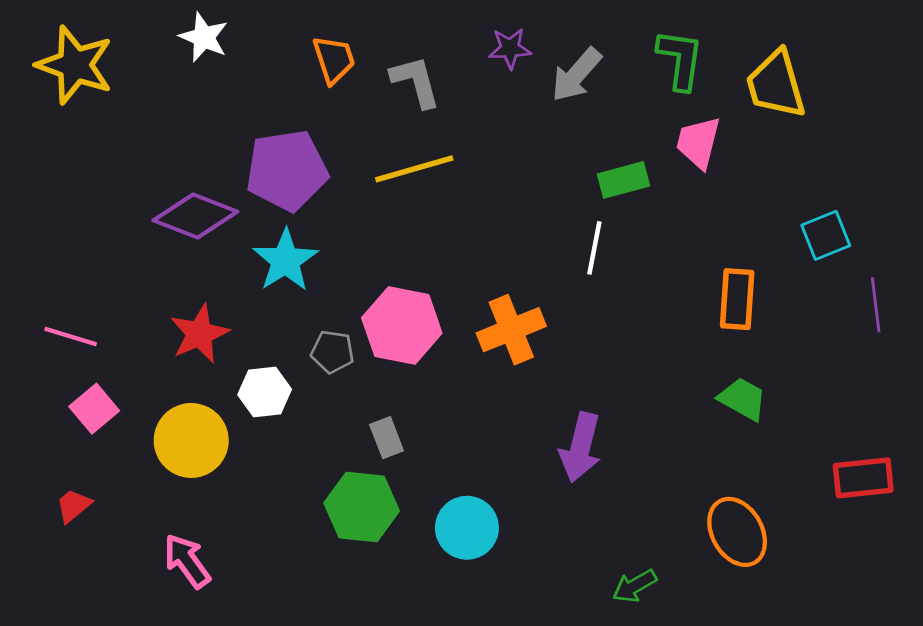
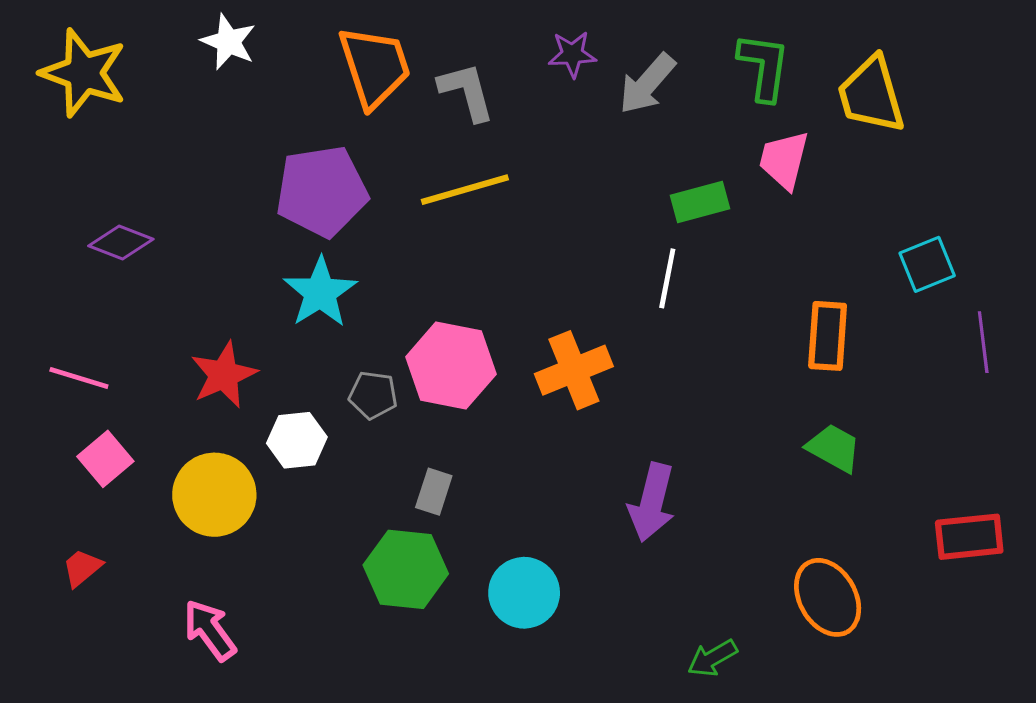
orange trapezoid: (334, 59) -> (375, 67), size x1.5
purple diamond: (195, 216) -> (121, 243), moved, size x0.7
gray rectangle: (387, 438) -> (434, 492), turned 39

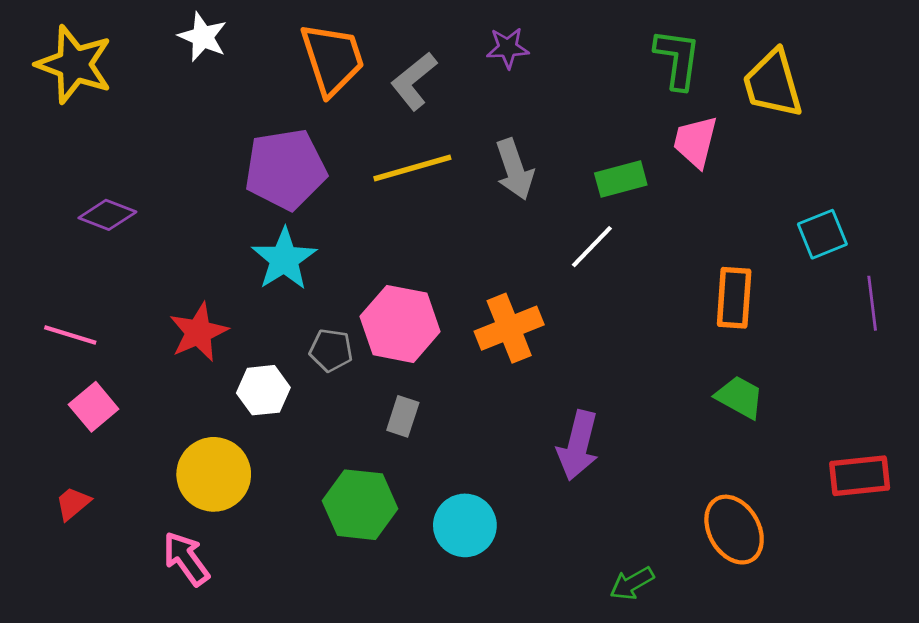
gray arrow: (647, 84) -> (515, 169), moved, turned -60
gray L-shape: (466, 92) -> (414, 81), turned -114
white line: (667, 278) -> (592, 247), turned 33
gray rectangle: (434, 492) -> (403, 416), moved
yellow circle: (214, 495) -> (214, 474), moved

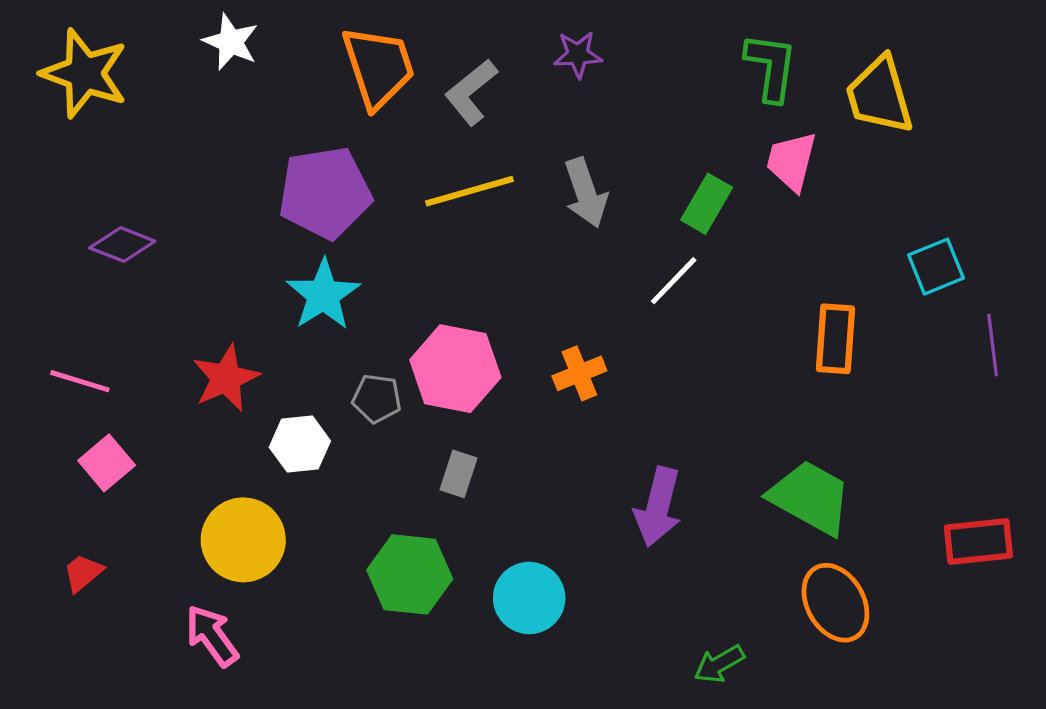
green rectangle: (621, 179) -> (707, 204), turned -45
orange cross: (509, 328) -> (579, 373), size x0.7
green trapezoid: (740, 397) -> (810, 497), moved, size x1.5

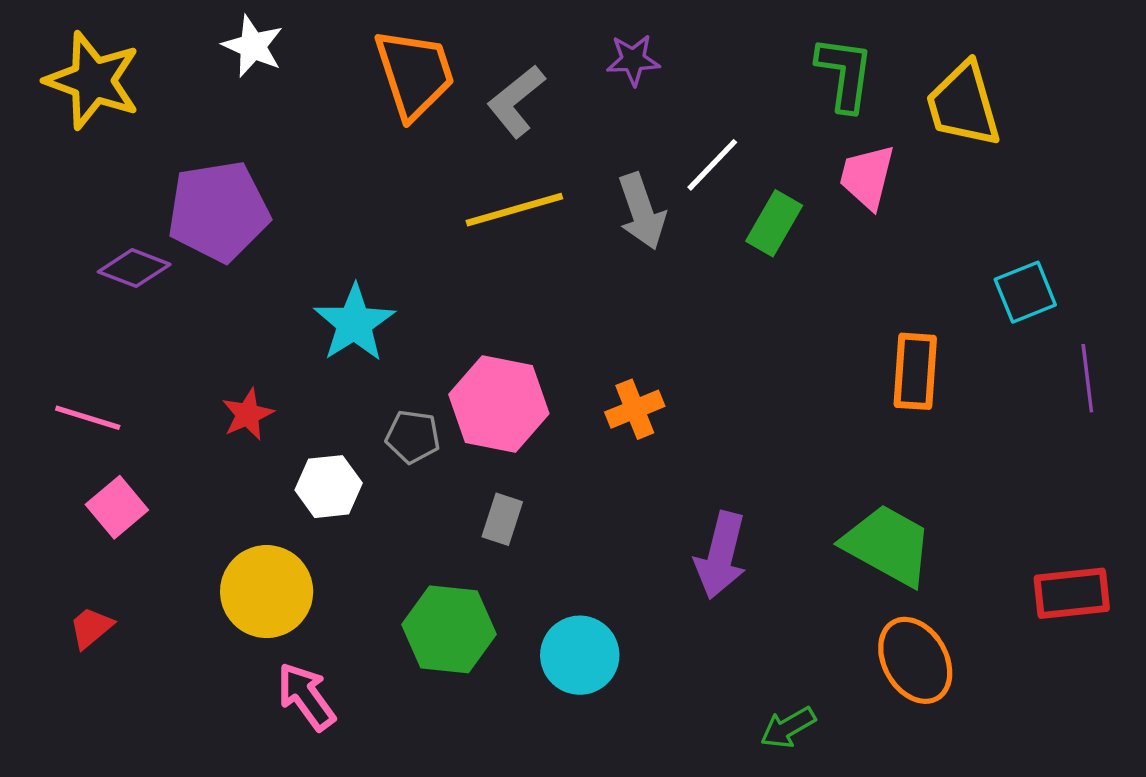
purple pentagon: (325, 193) -> (218, 211), moved
white line: (674, 281) -> (712, 165), moved
red star: (226, 378) -> (248, 414), size x0.7
pink arrow: (212, 636) -> (306, 696), moved

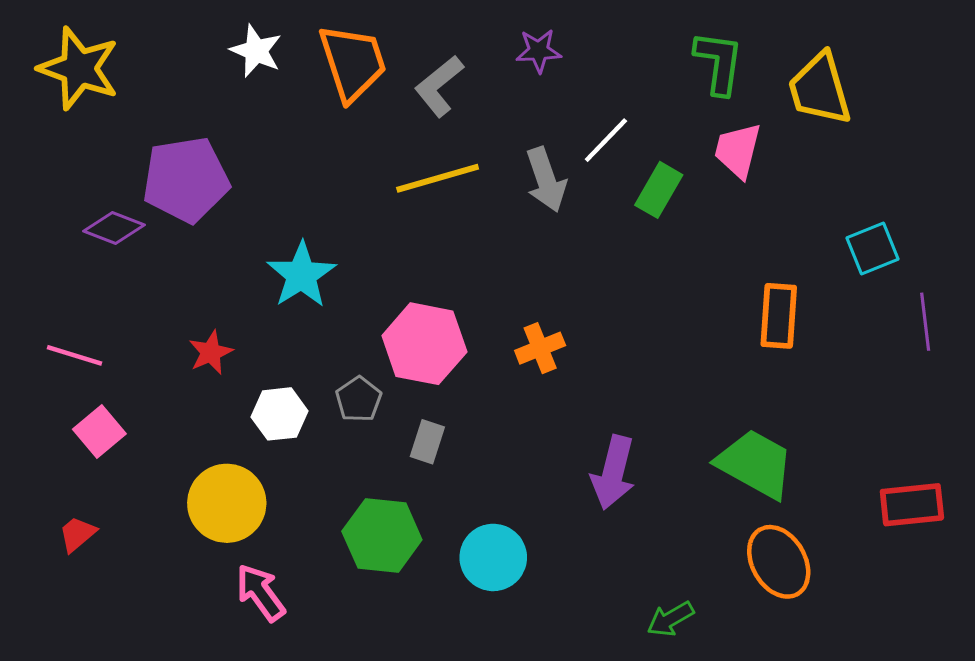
white star: (253, 46) -> (256, 51), moved
gray pentagon: (413, 437) -> (359, 399), moved, turned 30

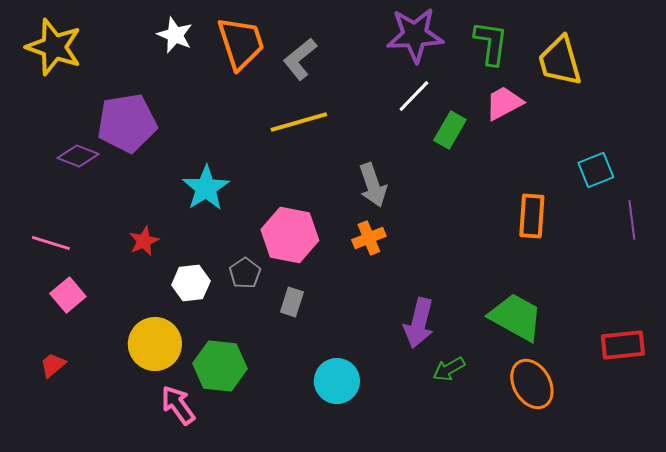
purple star: (539, 51) -> (415, 35), moved, size x1.8
pink trapezoid: (738, 150) -> (504, 103), turned 48
gray arrow: (546, 180) -> (373, 185), moved
green hexagon: (382, 535) -> (220, 366), moved
green arrow: (670, 619) -> (449, 369), moved

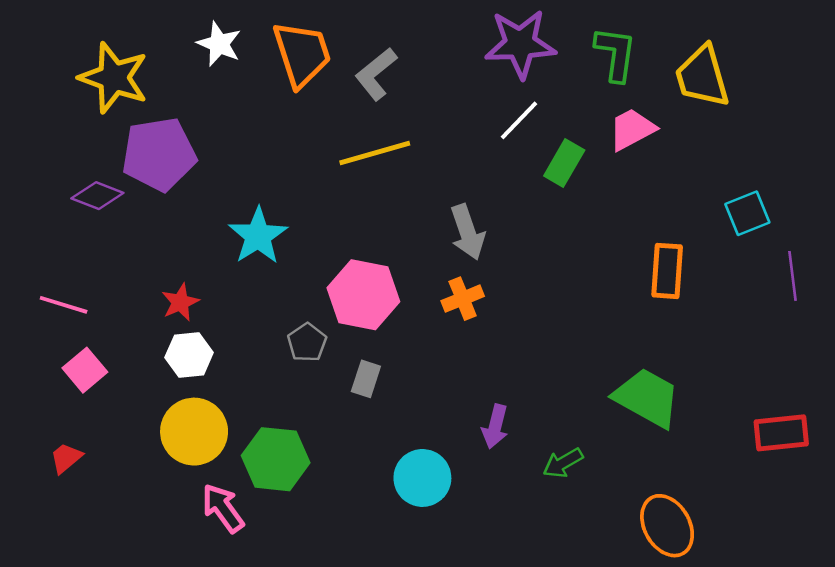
yellow star: (54, 47) -> (114, 78), moved
white hexagon: (191, 283) -> (189, 355), moved
purple arrow: (419, 323) -> (495, 427), moved, size x0.7
orange ellipse: (532, 384) -> (667, 526), moved

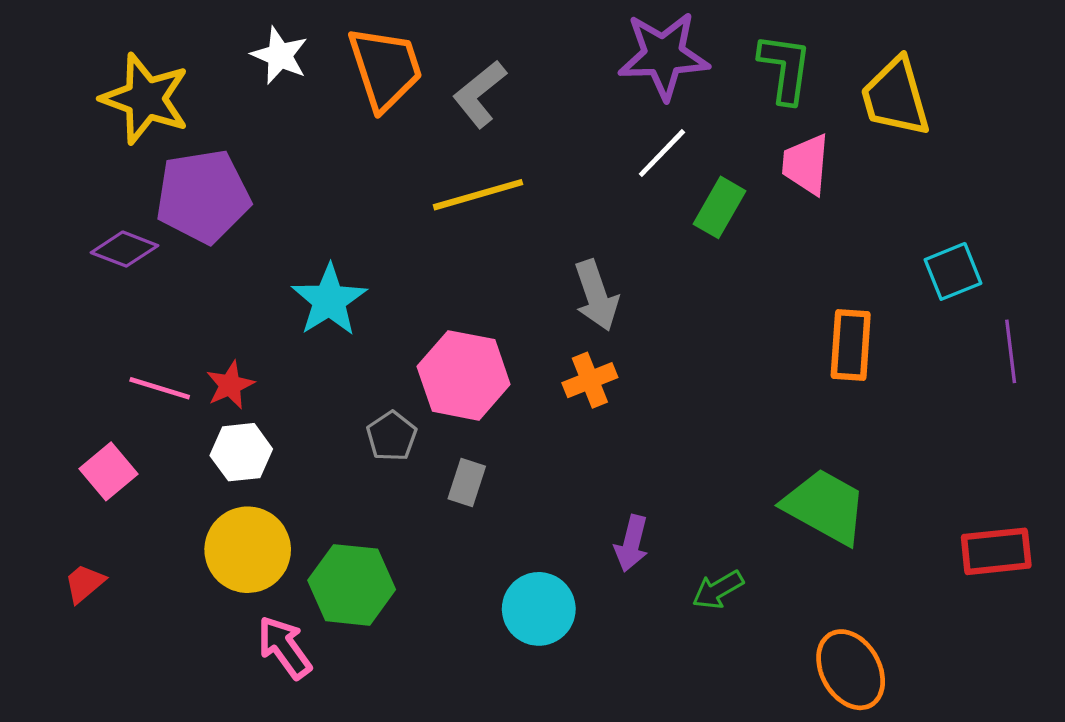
pink trapezoid: (632, 129) -> (806, 164), turned -57
pink line: (64, 305) -> (160, 388), moved

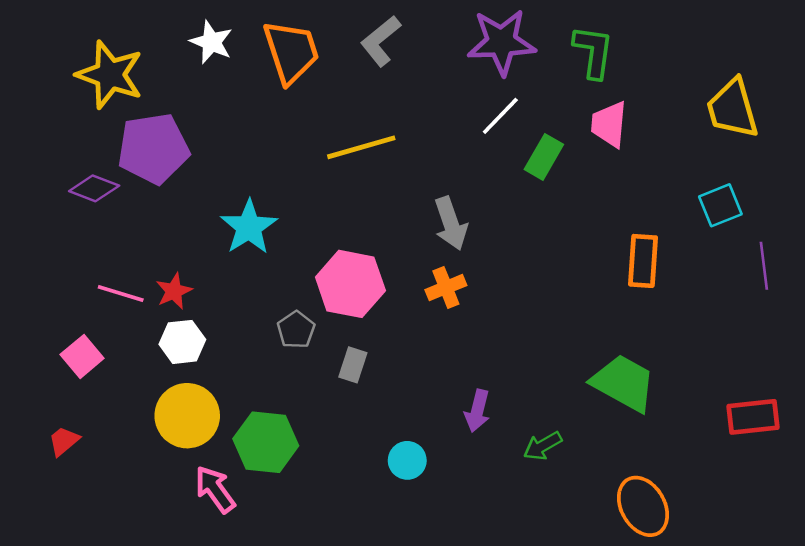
gray L-shape: (480, 94) -> (381, 41), moved
yellow trapezoid: (895, 97) -> (732, 109), moved
cyan circle: (539, 609) -> (407, 460), size x0.7

